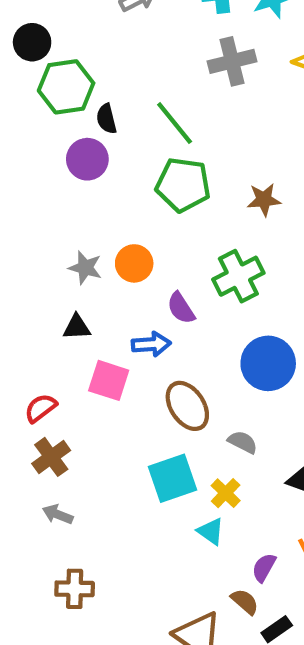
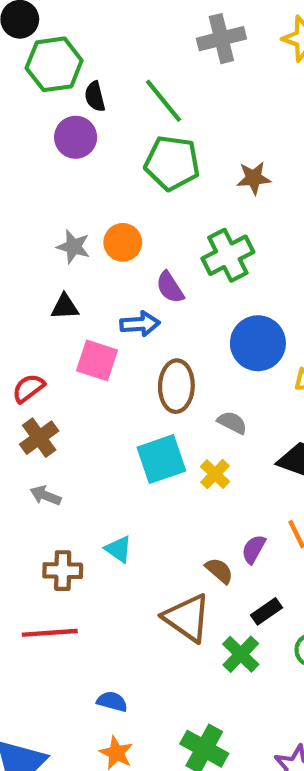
brown ellipse: (187, 406) -> (176, 386), turned 36
cyan triangle: (211, 531) -> (118, 549), moved
brown semicircle: (245, 602) -> (219, 571), moved

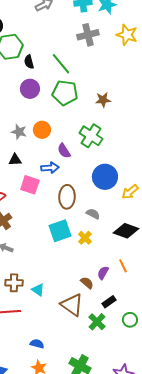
purple circle: (76, 137) -> (30, 89), moved
green cross: (228, 255) -> (91, 136), turned -30
cyan triangle: (118, 549) -> (38, 290), moved

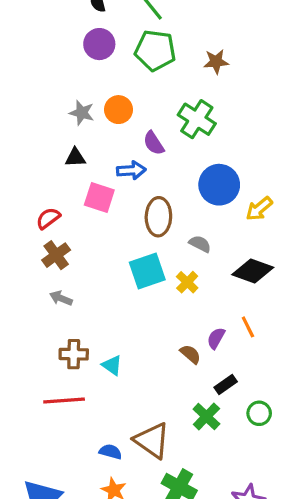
brown triangle: (72, 305) -> (152, 440), moved

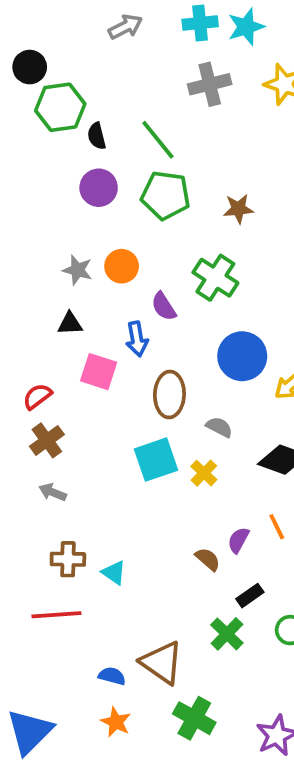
blue arrow: (131, 170) -> (137, 339), turned 84

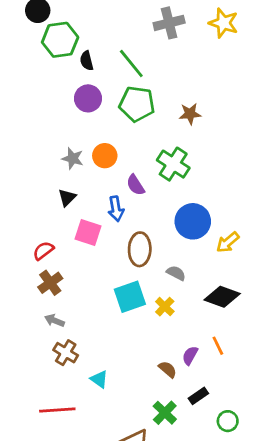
black triangle: (70, 324) -> (67, 198), turned -42
brown cross: (68, 559) -> (66, 353), moved, turned 30
green cross: (227, 634) -> (165, 413), moved

